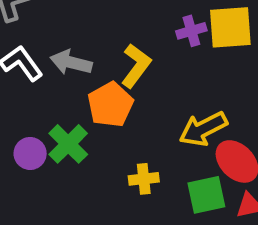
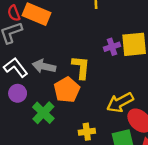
yellow L-shape: (136, 66) -> (81, 67), turned -30
purple circle: (30, 153) -> (18, 93), moved

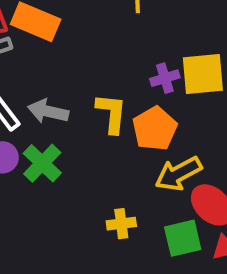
orange pentagon: (67, 90) -> (155, 129), moved
green cross: (43, 113) -> (42, 163), moved

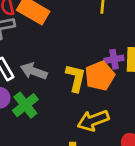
orange pentagon: (155, 129) -> (100, 76), moved
yellow arrow: (178, 174) -> (93, 120), moved

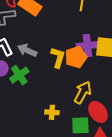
purple cross: (114, 59) -> (87, 46), size x1.5
yellow arrow: (93, 120) -> (83, 92), moved, turned 135

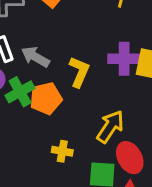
orange pentagon: (76, 57) -> (46, 98), moved

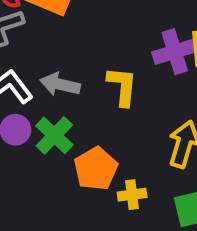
orange pentagon: (46, 98) -> (96, 169), moved

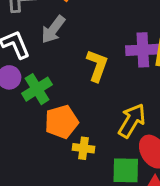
gray arrow: (60, 84) -> (53, 30), moved, turned -80

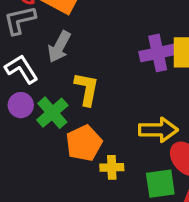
yellow L-shape: (97, 66) -> (87, 89), moved
yellow arrow: (132, 121) -> (158, 130), turned 68

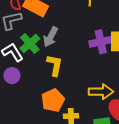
gray arrow: (59, 47) -> (51, 37), moved
green cross: (52, 113) -> (30, 44), moved

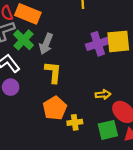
green cross: (30, 44) -> (23, 40), moved
yellow arrow: (101, 92) -> (103, 95), size x0.6

